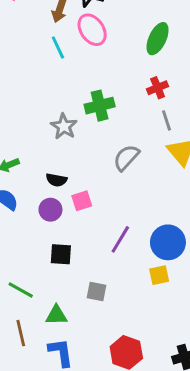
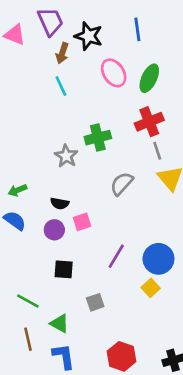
pink ellipse: (92, 30) -> (114, 73), moved
red cross: (158, 88) -> (149, 122), size x1.5
yellow square: (159, 275) -> (151, 288), turned -30
gray square: (97, 291) -> (95, 302), turned -30
green triangle: (56, 315) -> (60, 323), turned 30

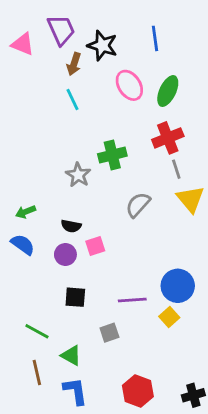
purple line: (116, 256) -> (132, 300), moved, turned 55

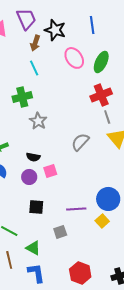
green cross: (112, 155) -> (22, 97), moved

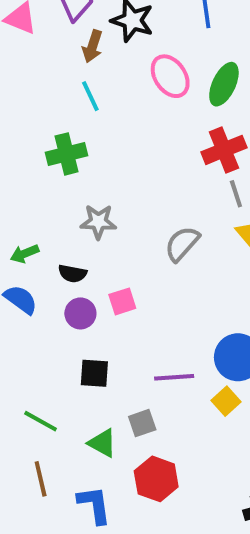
gray star: (38, 121) -> (98, 222), moved, turned -30
black semicircle: (33, 157) -> (72, 274), moved
green triangle: (33, 248) -> (102, 443), moved
red hexagon: (80, 273) -> (156, 479), moved

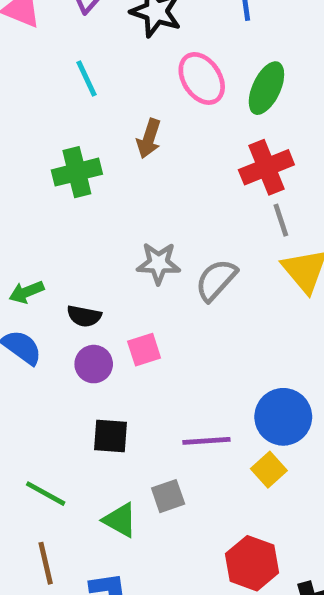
brown arrow: (92, 46) -> (149, 138), moved
cyan line: (90, 96) -> (86, 78), moved
gray star: (98, 222) -> (158, 263), moved
red hexagon: (156, 479) -> (252, 563), moved

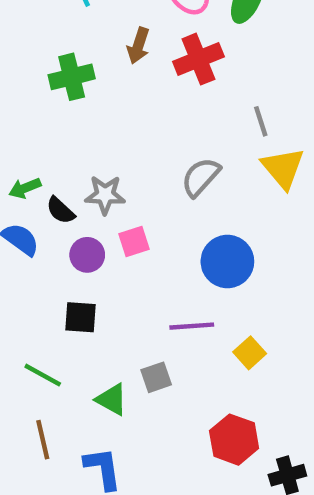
red cross: (266, 167) -> (198, 59), moved
gray star: (158, 263) -> (105, 195), moved
black semicircle: (84, 316) -> (60, 210), moved, turned 32
blue circle: (283, 417) -> (227, 262), moved
black square: (110, 436) -> (81, 317), moved

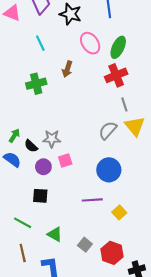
red cross: (198, 59) -> (116, 75), moved
gray semicircle: (201, 177) -> (108, 130), moved
green arrow: (25, 188) -> (14, 136), turned 144
gray square: (156, 377) -> (85, 245), moved, turned -32

